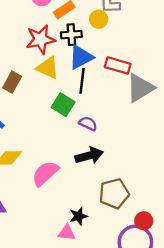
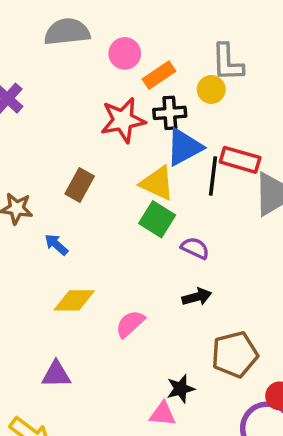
yellow triangle: (48, 68) -> (157, 183), moved
black line: (82, 81) -> (213, 176), moved
black arrow: (89, 156) -> (197, 297), size x0.7
pink semicircle: (45, 173) -> (130, 324), size x0.7

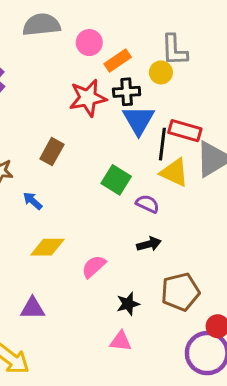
blue triangle: (184, 147) -> (139, 120), turned -32
yellow triangle: (157, 183) -> (174, 172), moved
black star: (181, 389) -> (128, 304), moved

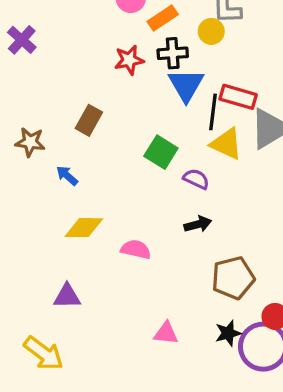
red star: (88, 98) -> (129, 60), size x0.7
pink semicircle: (94, 266) -> (136, 249), turned 55
black star: (128, 304) -> (228, 333), moved

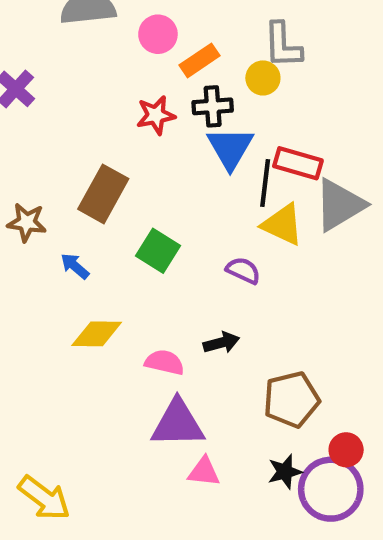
brown rectangle: (89, 120) -> (103, 194), size x1.4
green square: (161, 152) -> (158, 251), moved
black arrow: (198, 224) -> (221, 343), moved
purple triangle: (67, 296) -> (178, 424), moved, size x1.5

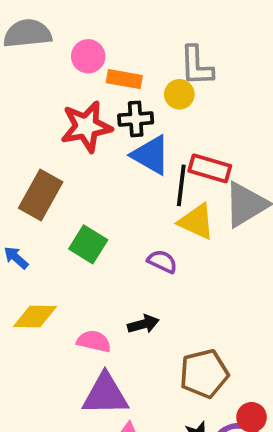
orange rectangle: (200, 60) -> (124, 79), turned 44
red star: (156, 115) -> (86, 127), size x1.5
blue triangle: (230, 148) -> (151, 155), turned -30

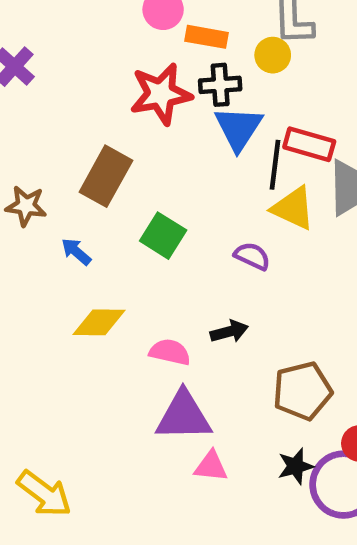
blue triangle: (151, 155) -> (238, 128), turned 33

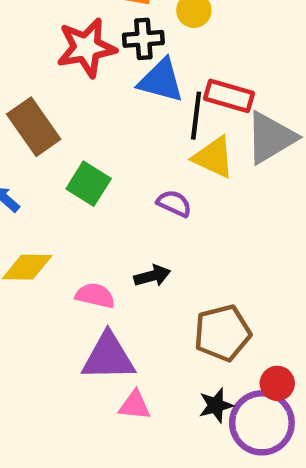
blue triangle: (238, 128) -> (161, 81), turned -48
brown rectangle: (106, 176) -> (34, 127), turned -64

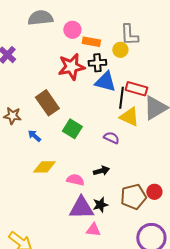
red circle: (277, 383) -> (154, 192), moved
black star: (216, 405) -> (100, 205), moved

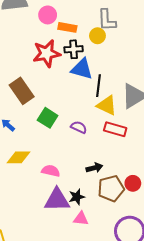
red rectangle: (136, 89) -> (115, 129), moved
purple semicircle: (111, 138) -> (79, 127), moved
black arrow: (101, 171) -> (94, 168), moved
pink triangle: (93, 230) -> (81, 219), moved

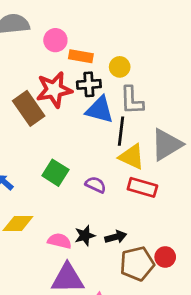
gray L-shape: (107, 20) -> (132, 100), moved
brown rectangle: (22, 91) -> (29, 108), moved
black star: (77, 197) -> (85, 236), moved

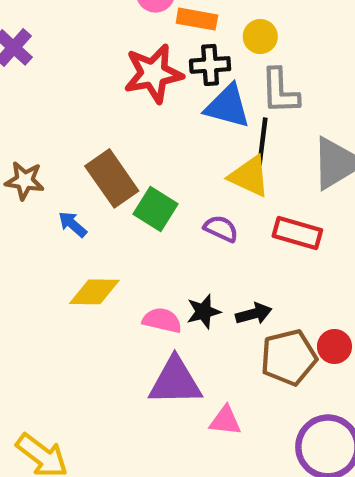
brown rectangle: (29, 108) -> (112, 178), moved
yellow triangle: (132, 157) -> (249, 176), moved

